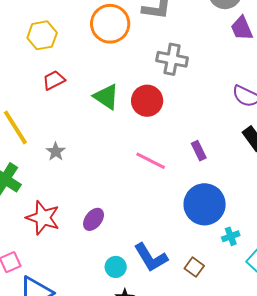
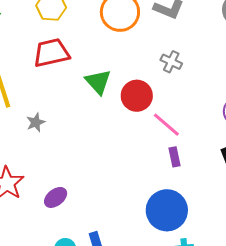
gray cross: (172, 59) -> (171, 62), size x0.7
red trapezoid: (54, 80) -> (51, 53), size x1.6
pink line: (151, 161) -> (166, 125), moved

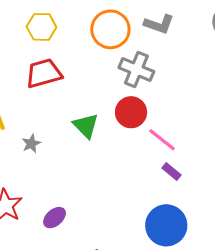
gray cross: (171, 62) -> (136, 70), moved, size x1.6
green triangle: (98, 82) -> (86, 126), moved
purple rectangle: (174, 157) -> (171, 172), turned -36

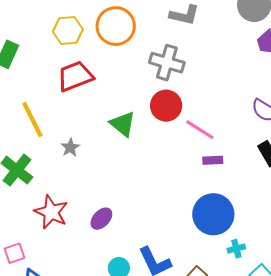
orange circle: (110, 29) -> (116, 26), moved
purple rectangle: (171, 172) -> (213, 160), turned -36

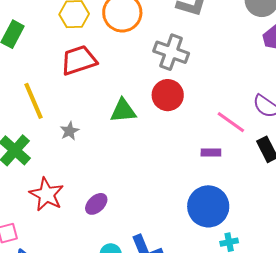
green triangle: (123, 124) -> (123, 111), turned -48
pink line: (200, 130) -> (231, 122), moved

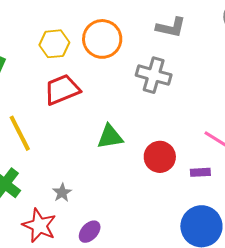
red circle: (168, 95) -> (160, 157), moved
gray star: (70, 131) -> (62, 193), moved

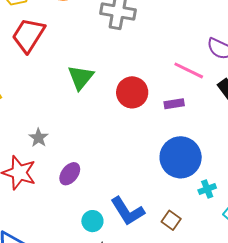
red trapezoid: (62, 90) -> (28, 35), turned -30
green triangle: (110, 137) -> (81, 77), turned -36

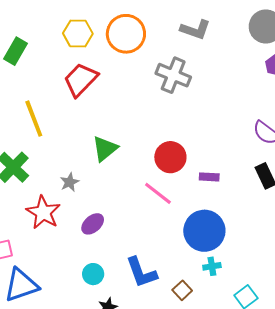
pink line: (189, 70) -> (158, 193), moved
green triangle: (81, 77) -> (105, 149), moved
cyan cross: (207, 189) -> (212, 266), moved
cyan circle: (92, 221) -> (93, 274), moved

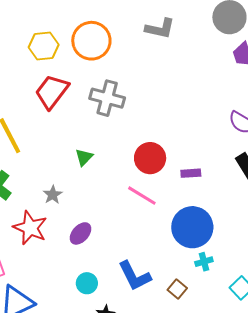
gray cross: (173, 75) -> (107, 98), moved
green triangle: (105, 149) -> (84, 157), size x0.7

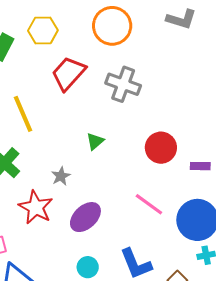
yellow hexagon: (44, 46) -> (43, 30), moved
pink line: (142, 196) -> (149, 204), moved
purple ellipse: (81, 233) -> (85, 217), size x1.4

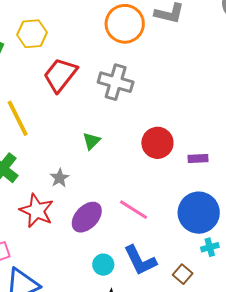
orange circle: (112, 26) -> (125, 24), moved
pink line: (149, 204) -> (134, 210), moved
cyan circle: (88, 267) -> (103, 265), moved

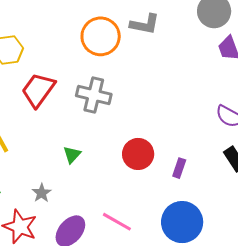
purple rectangle: (198, 159) -> (179, 168), turned -66

